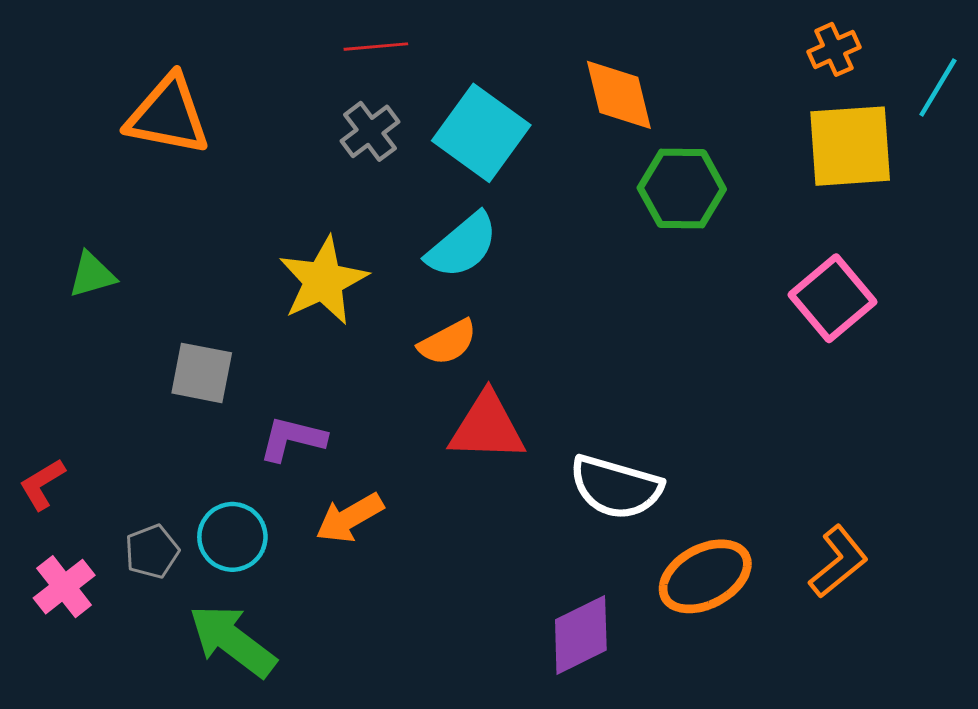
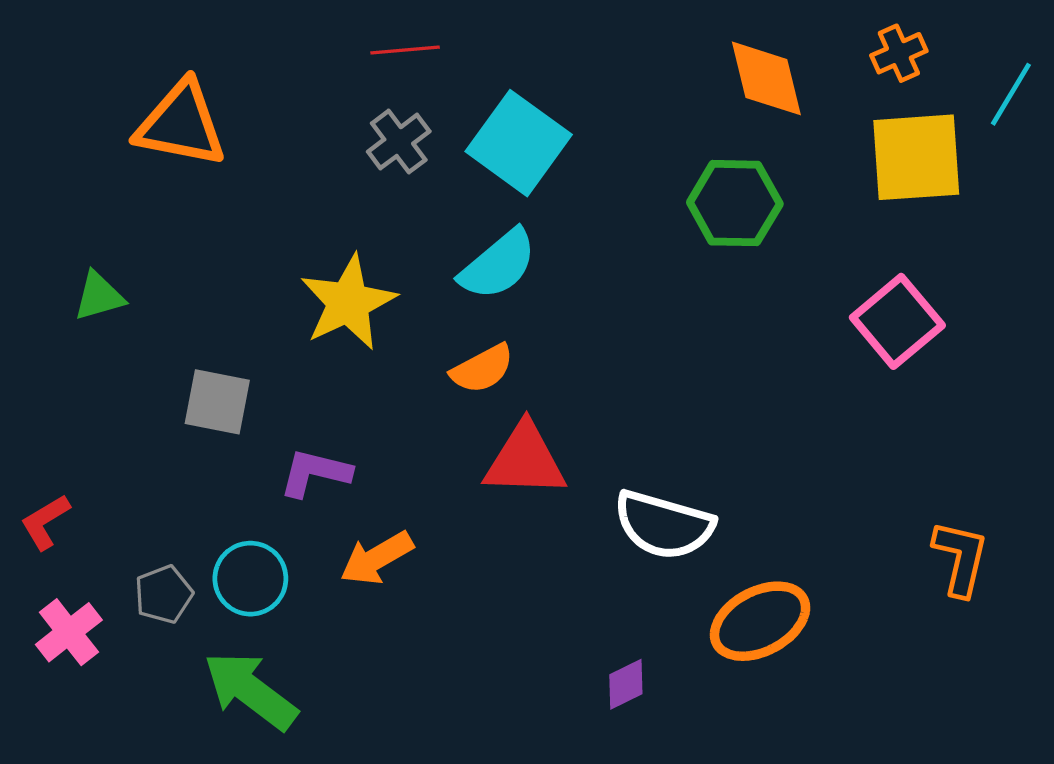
orange diamond: (619, 95) -> (766, 78), moved
orange L-shape: (838, 562) -> (960, 558), moved, turned -38
purple diamond: (581, 635) -> (626, 684), size x0.6

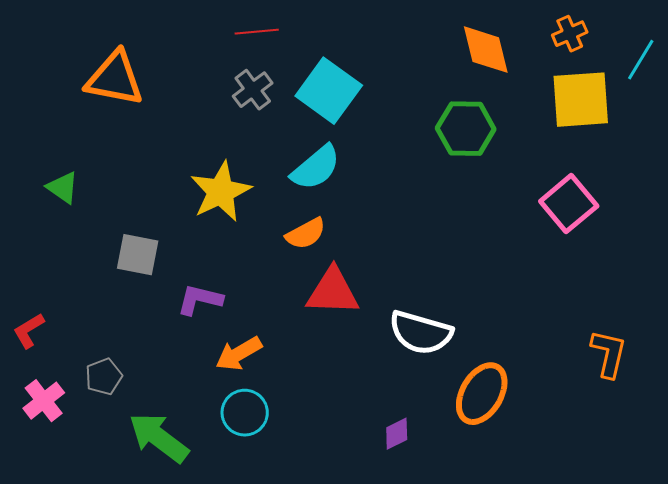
green triangle: (99, 296) -> (63, 188), turned 51
cyan circle: (250, 579) -> (245, 413), moved
orange ellipse: (760, 621) -> (482, 394), turned -32

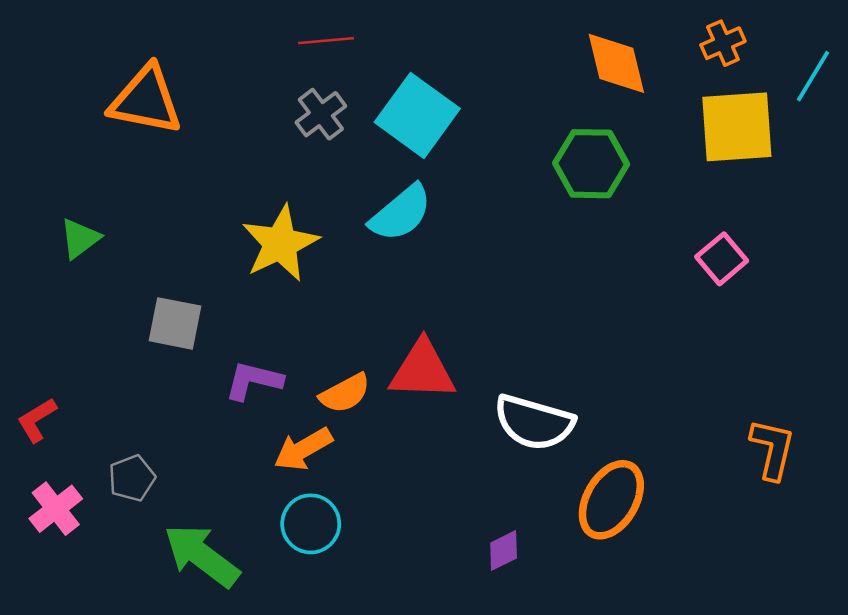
green triangle: (63, 188) -> (80, 238), turned 48
pink square: (569, 204) -> (722, 259), size x0.7
orange semicircle: (306, 234) -> (345, 393), moved

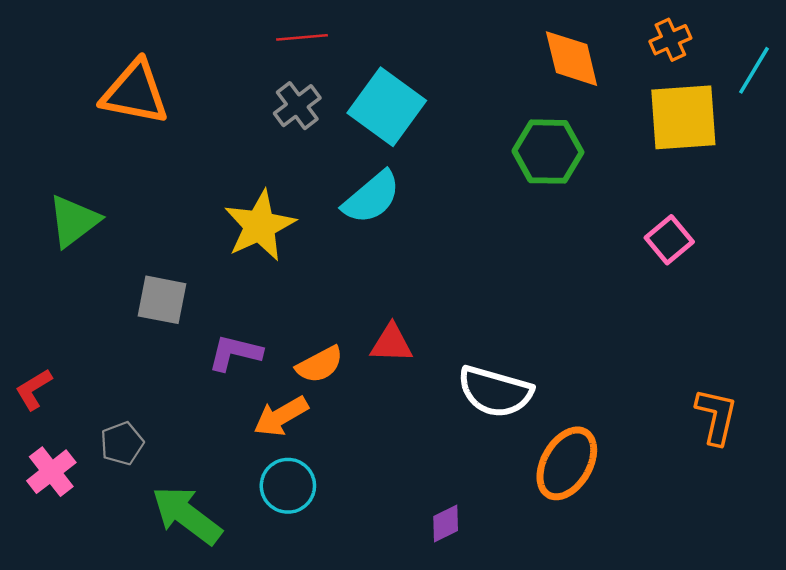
green triangle: (80, 238) -> (74, 221), size x1.4
red triangle: (422, 370) -> (391, 343), size x0.7
purple diamond: (504, 551) -> (446, 523), moved

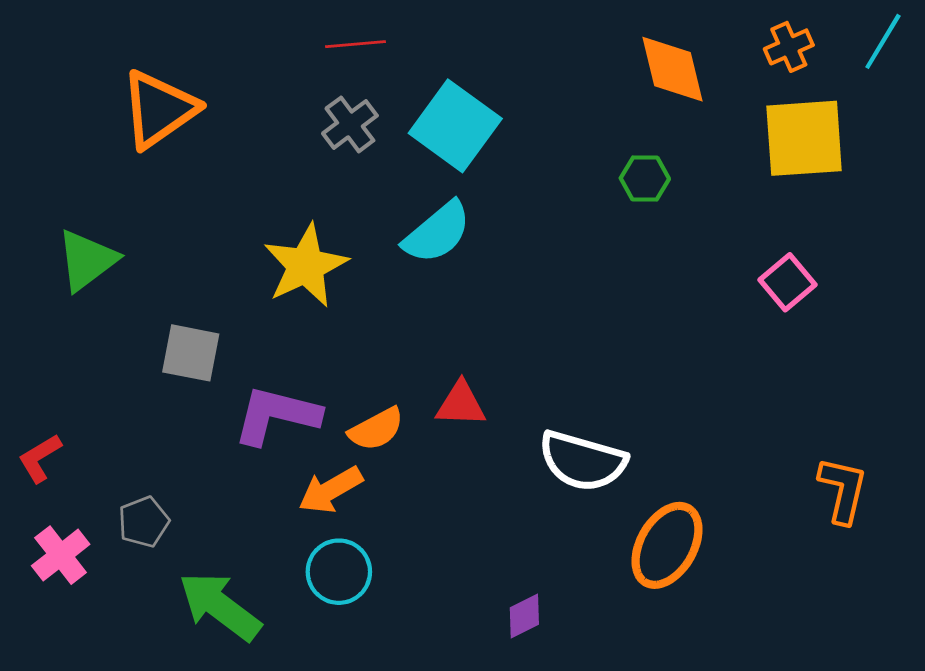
cyan line: (754, 70) -> (883, 41), moved
orange triangle: (135, 93) -> (159, 109), turned -46
green hexagon: (548, 152) -> (645, 178), size x0.6
purple L-shape: (235, 353) -> (277, 415), size x1.4

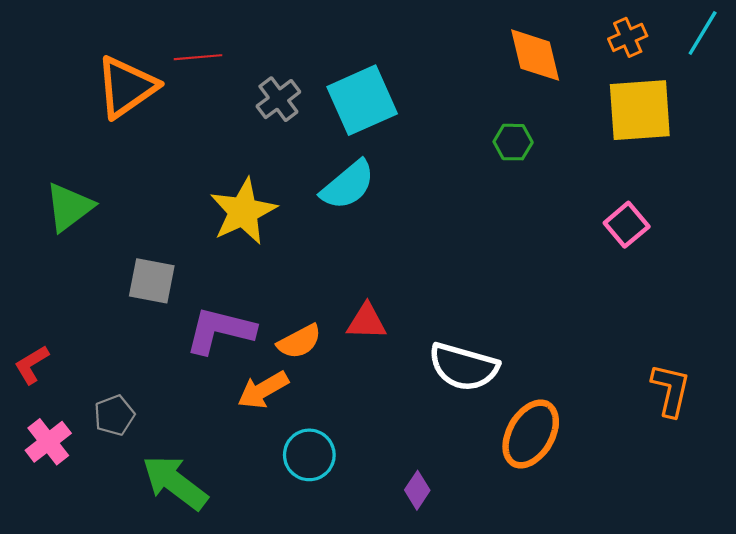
red line: (355, 44) -> (198, 57), moved
cyan square: (455, 126) -> (362, 100), turned 30
cyan circle: (339, 572) -> (309, 455), moved
purple diamond: (524, 616) -> (417, 490), turned -30

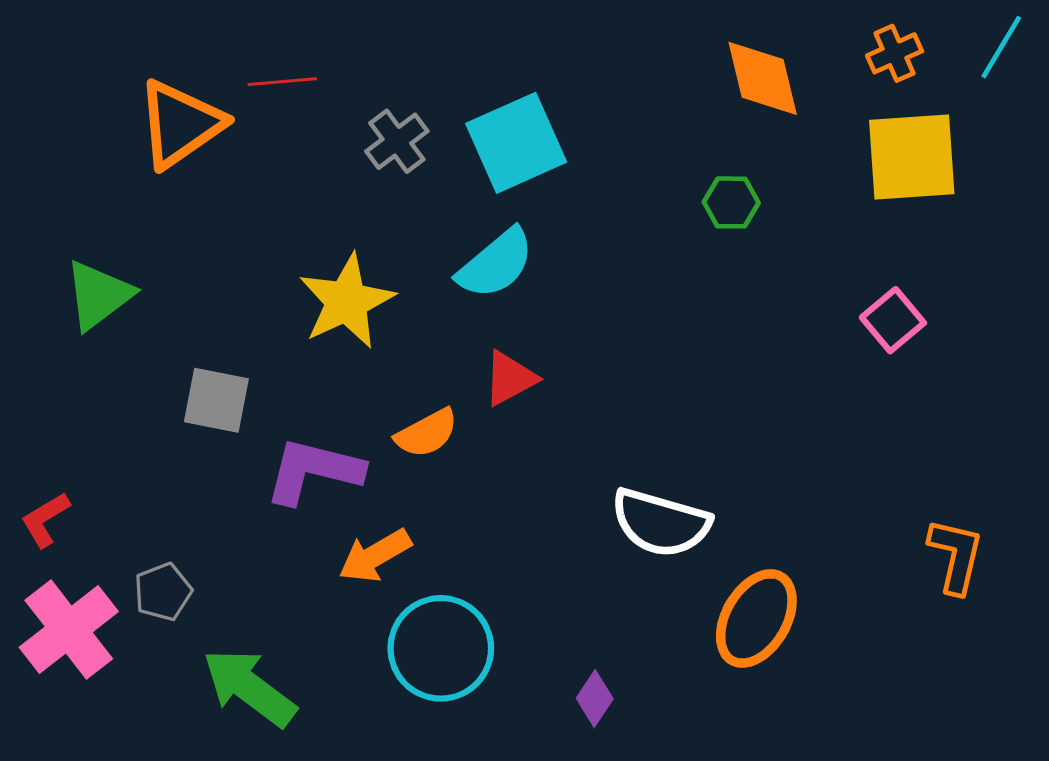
red triangle: (367, 322) -> (510, 378), moved, turned -30
orange semicircle: (299, 341) -> (427, 433), moved
pink cross: (48, 442) -> (69, 629), size x1.5
cyan circle: (309, 455) -> (441, 648), size x1.4

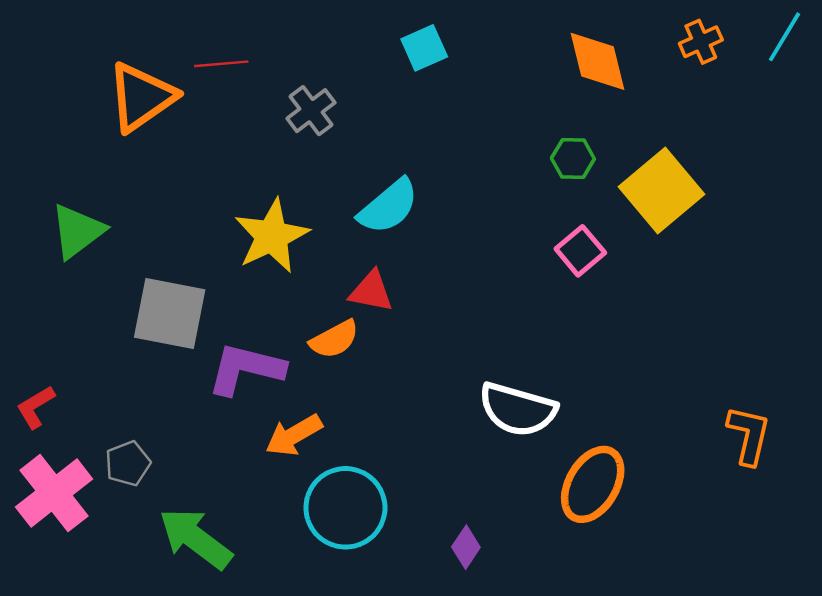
cyan square: (516, 143) -> (424, 48), moved, size x0.6
yellow square: (912, 157) -> (661, 191), moved, turned -36
pink square: (893, 320) -> (580, 251), moved
red triangle: (510, 378) -> (371, 291), moved, turned 39
gray square: (216, 400) -> (170, 313), size x1.4

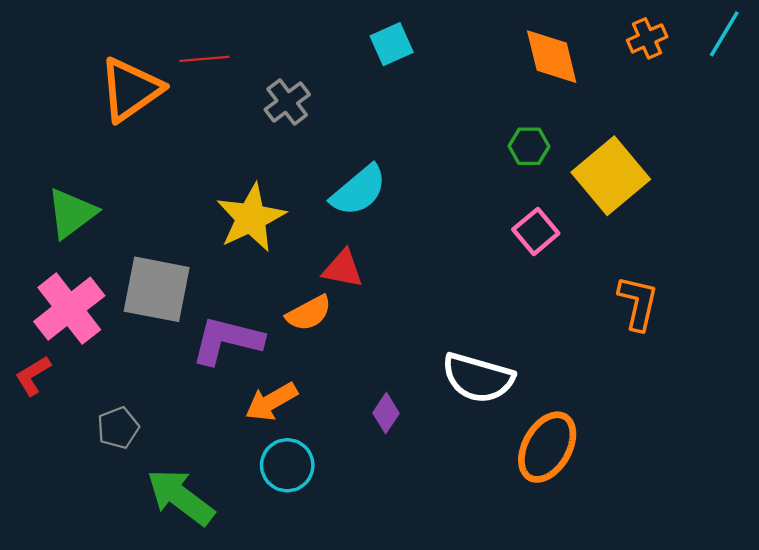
orange L-shape: (749, 435) -> (638, 303), moved
pink cross: (54, 493) -> (69, 309), moved
cyan circle: (345, 508) -> (287, 465), moved, size x0.7
purple diamond: (466, 547) -> (386, 413), moved

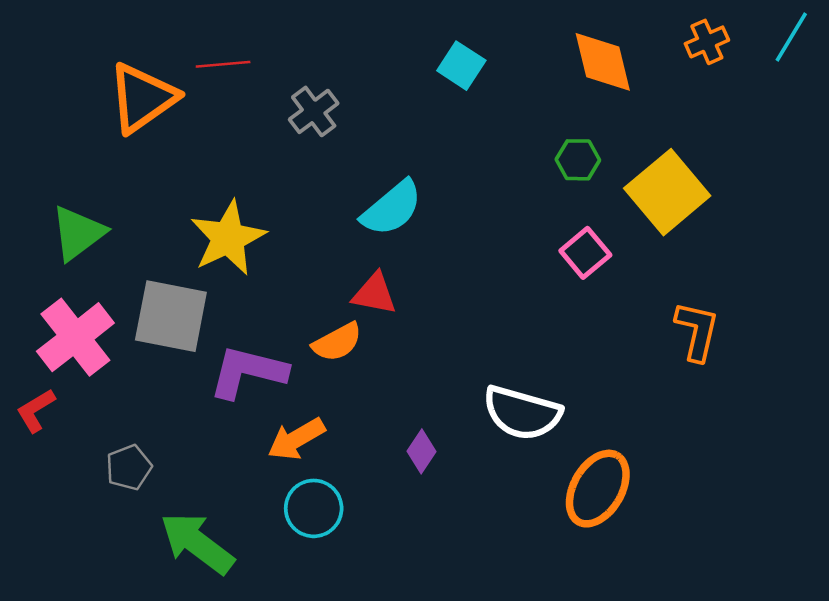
cyan square: (392, 44) -> (461, 66), moved, turned -33
yellow star: (251, 218) -> (228, 238), moved

